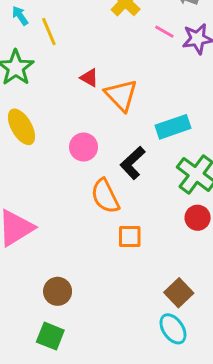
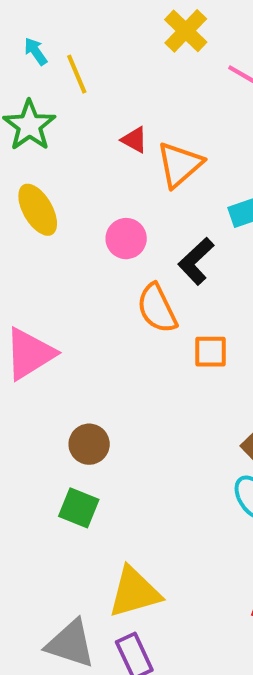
orange triangle: (121, 95) -> (180, 165), turned 33
orange square: (130, 236) -> (210, 352), moved

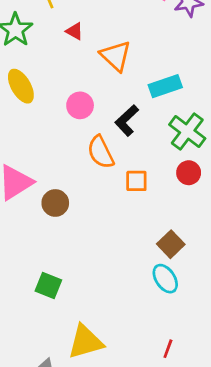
red triangle: (134, 140) -> (75, 31), moved
orange triangle: (180, 165) -> (116, 56), turned -36
brown circle: (89, 444) -> (55, 203), moved

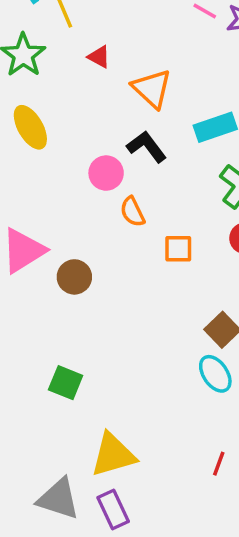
pink circle: (80, 105) -> (106, 173), moved
black L-shape: (127, 120) -> (147, 147), moved, turned 96
orange semicircle: (101, 152) -> (132, 212), size x0.7

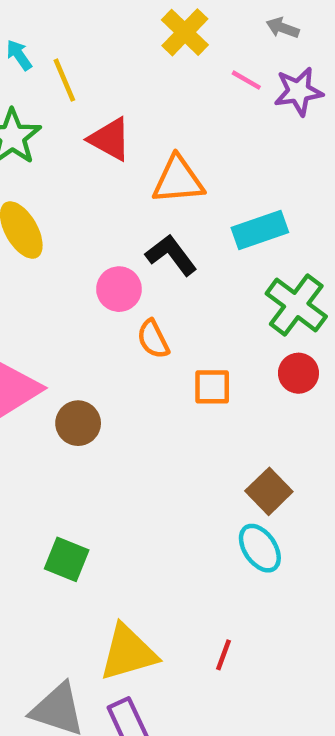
red triangle: (99, 57) -> (110, 139), size x1.5
orange triangle: (152, 89) -> (178, 180), turned -48
red line: (219, 464) -> (224, 655), moved

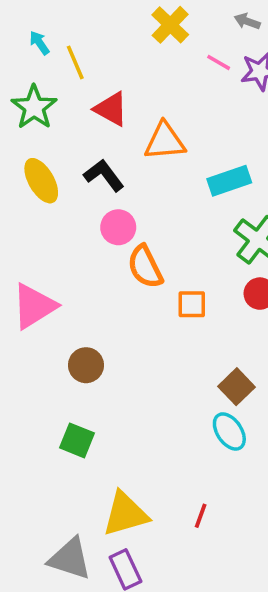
black L-shape: (171, 255) -> (104, 175), moved
orange semicircle: (153, 339) -> (145, 267), size x1.4
brown circle: (78, 423) -> (86, 365), moved

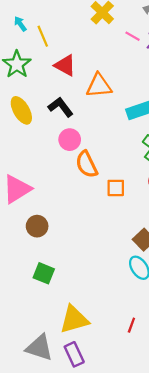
brown circle: (86, 365) -> (37, 226), moved
red line: (201, 516) -> (131, 325), moved

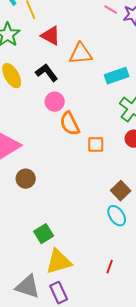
green square: (44, 273) -> (44, 234), moved, turned 36

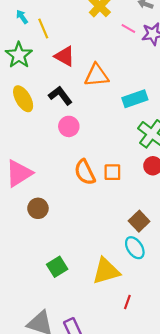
orange semicircle: (70, 124) -> (85, 172), moved
yellow triangle: (59, 262) -> (106, 271), moved

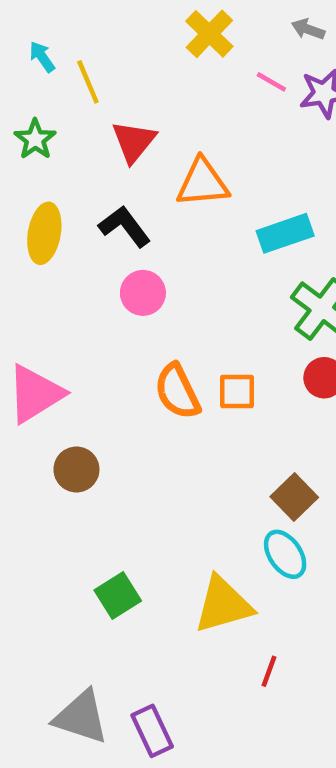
green star: (19, 55) -> (35, 139), size x0.7
red triangle: (65, 56) -> (134, 142), turned 40
yellow ellipse: (23, 99) -> (44, 233), turned 40

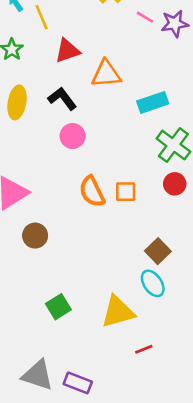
red triangle: (134, 142) -> (67, 51), turned 32
red line: (269, 671) -> (144, 349), turned 48
purple rectangle: (152, 731) -> (78, 383), turned -44

